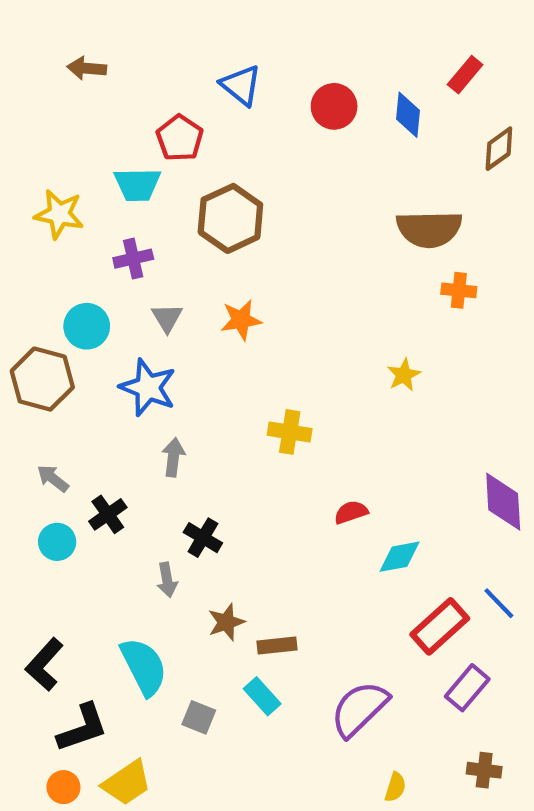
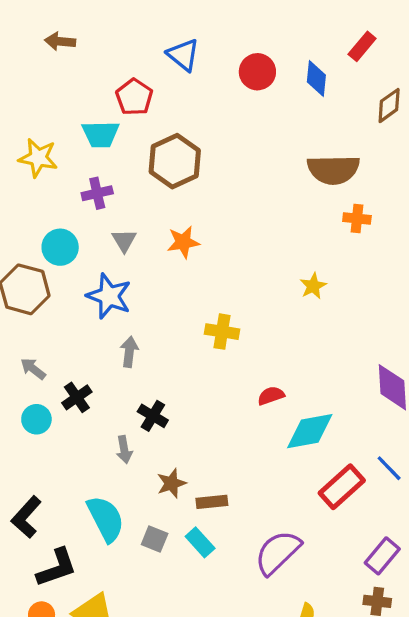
cyan diamond: (400, 557) -> (310, 431), size x1.4
purple rectangle: (467, 688) -> (382, 556), moved
gray square: (199, 717) -> (155, 539), moved

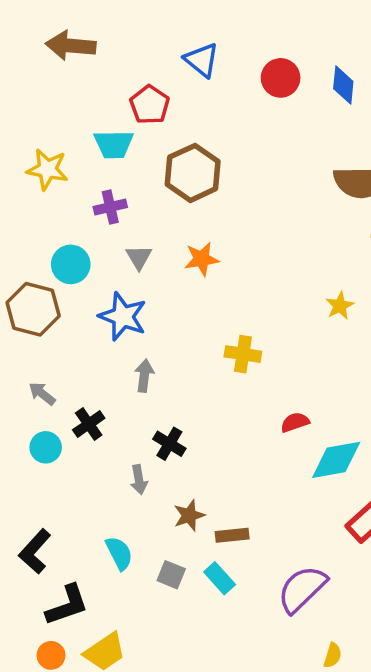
brown arrow: (60, 41) -> (71, 46), size x1.5
cyan semicircle: (106, 519) -> (119, 553), size x0.7

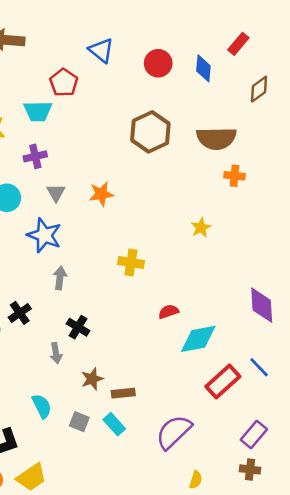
brown hexagon: (193, 173) -> (150, 132), moved

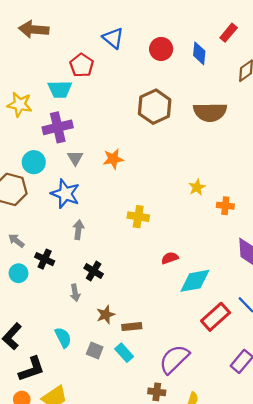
purple cross: (35, 156) -> (58, 127), size x1.5
orange cross: (234, 176) -> (225, 206), moved
black cross: (20, 313) -> (45, 259), turned -30
brown cross: (250, 469) -> (157, 392), moved

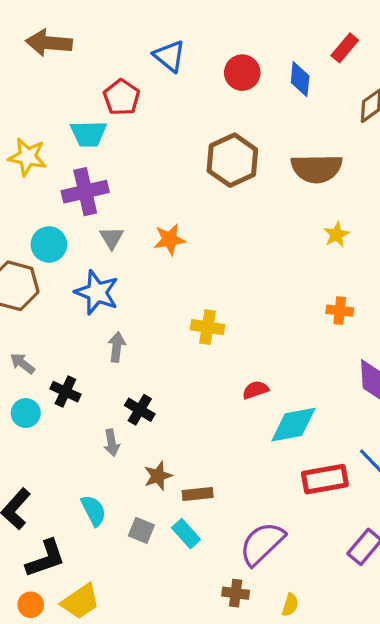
yellow star: (197, 187) -> (336, 235), moved
red rectangle: (216, 317) -> (325, 479), turned 32

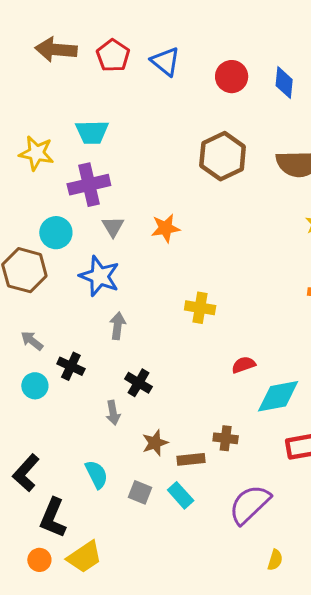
red pentagon: (122, 97) -> (113, 56), moved
black L-shape: (46, 558) -> (53, 518), turned 132
brown cross: (236, 593) -> (226, 438), moved

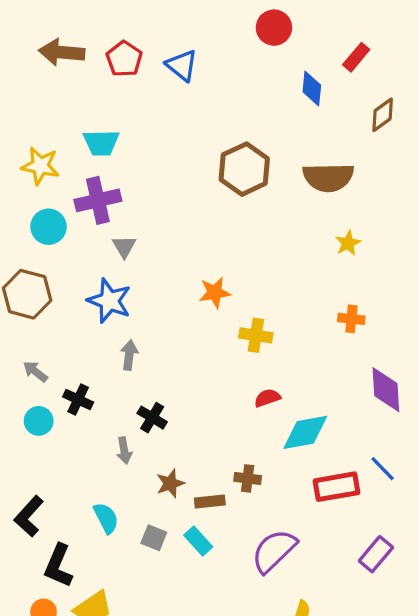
red circle: (232, 77) -> (274, 28), moved
orange star: (166, 228) -> (215, 293), moved
cyan circle: (56, 233) -> (49, 227), moved
yellow cross: (200, 308) -> (256, 335), moved

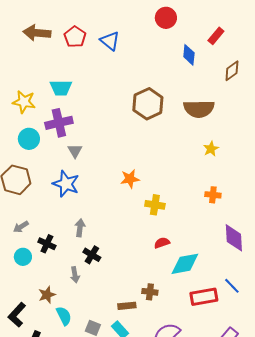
gray arrow: (129, 355) -> (80, 228), moved
gray arrow: (35, 372) -> (21, 227), turned -70
brown star: (170, 483) -> (47, 295), moved

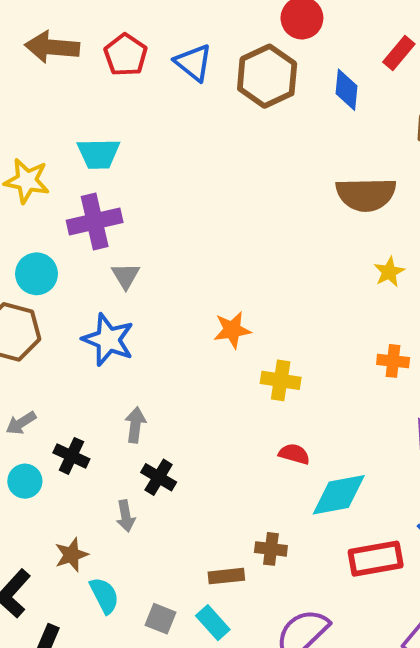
brown hexagon: (148, 104) -> (267, 76), moved
cyan circle: (29, 139) -> (37, 274), moved
red semicircle: (162, 243) -> (294, 454), turned 35

